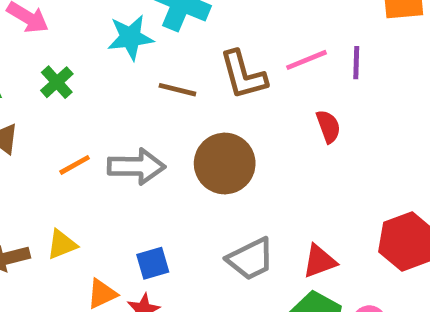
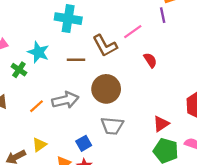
cyan star: (130, 37) -> (38, 52), moved, turned -30
purple line: (356, 63) -> (163, 15), moved
gray trapezoid: (251, 259) -> (112, 126), moved, turned 45

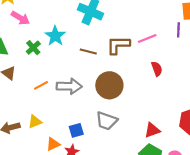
brown L-shape: (105, 46) -> (118, 45), turned 105

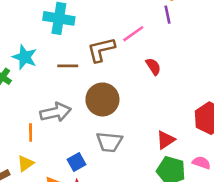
orange line: (41, 85) -> (31, 133), moved, turned -48

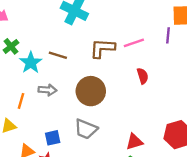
cyan star: (25, 57) -> (31, 63), moved
brown line: (68, 66) -> (58, 55), moved
gray arrow: (55, 112) -> (47, 90), size x0.7

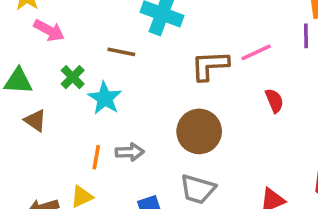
brown line: (58, 55) -> (121, 52), moved
gray arrow: (47, 90) -> (130, 152), moved

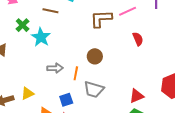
brown circle: (199, 131) -> (95, 56), size x0.6
orange line: (96, 157) -> (76, 73), moved

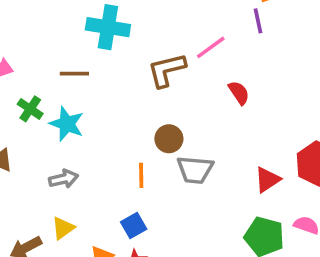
gray arrow: (55, 68) -> (64, 179), moved
gray trapezoid: (94, 89) -> (195, 170), moved
red triangle: (137, 96) -> (267, 180), moved

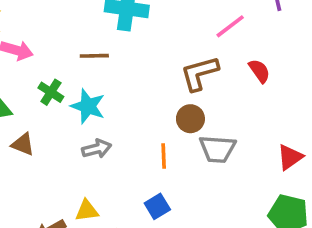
brown L-shape: (167, 70) -> (199, 73), moved
gray arrow: (64, 179) -> (97, 149), moved
yellow triangle: (63, 228) -> (87, 211), turned 30

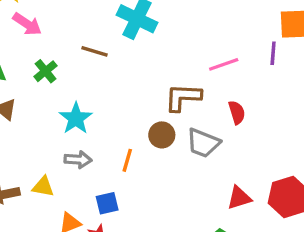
cyan star: (88, 106) -> (76, 118), moved
gray arrow: (97, 149) -> (78, 160), moved
gray trapezoid: (217, 149) -> (203, 143), moved

